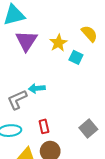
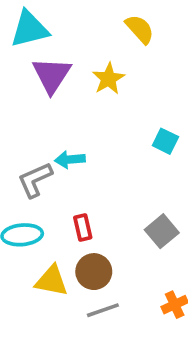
yellow semicircle: (89, 34) -> (140, 29), moved
cyan square: (76, 57) -> (165, 141), moved

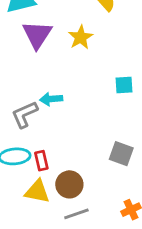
cyan square: (165, 141) -> (124, 85), turned -30
red rectangle: (83, 227) -> (41, 161), moved
gray square: (162, 231) -> (121, 154), turned -30

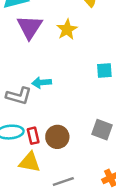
gray L-shape: (25, 114) -> (19, 96), turned -140
brown circle: (69, 184) -> (57, 137), moved

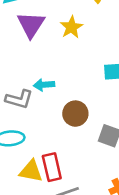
red rectangle: (33, 136) -> (52, 167), moved, size x1.5
brown circle: (57, 137) -> (75, 114), moved

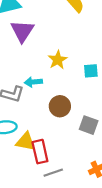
yellow star: (71, 27) -> (58, 60), moved
yellow triangle: (31, 171) -> (26, 142), moved

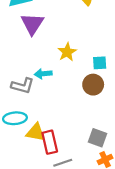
brown circle: (60, 106) -> (93, 85), moved
gray square: (89, 125) -> (97, 138), moved

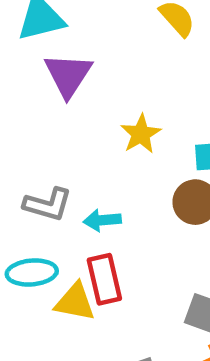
cyan arrow: (43, 74) -> (102, 220), moved
red rectangle: (50, 142) -> (104, 279), moved

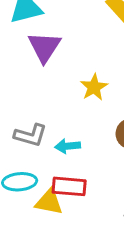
red rectangle: (104, 279) -> (69, 186), turned -72

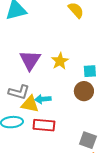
purple triangle: (44, 47) -> (30, 60), moved
yellow triangle: (49, 202) -> (30, 104), moved

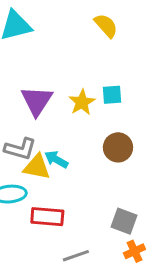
cyan square: (90, 71) -> (112, 95), moved
cyan arrow: (43, 99) -> (56, 159), turned 35
red rectangle: (44, 125) -> (47, 217), moved

